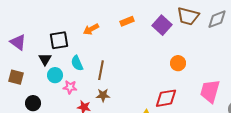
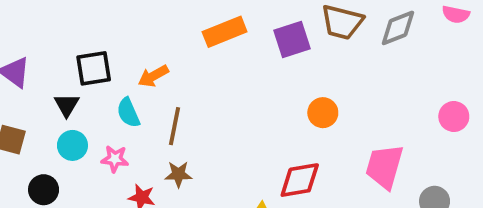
orange rectangle: (127, 21) -> (225, 32), size x1.5
purple square: (162, 25) -> (292, 39), turned 30
orange arrow: (91, 29) -> (153, 76), moved
cyan circle: (55, 75) -> (72, 145), moved

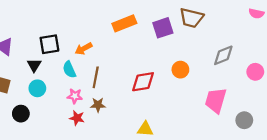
gray diamond: (398, 28) -> (223, 55), moved
pink star: (115, 159) -> (75, 96), moved
red diamond: (300, 180) -> (143, 82), moved

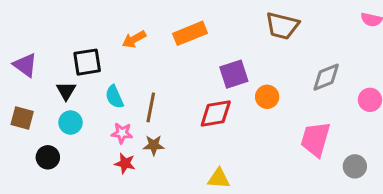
purple square: (163, 28) -> (234, 74), moved
orange arrow: (84, 49) -> (134, 39), moved

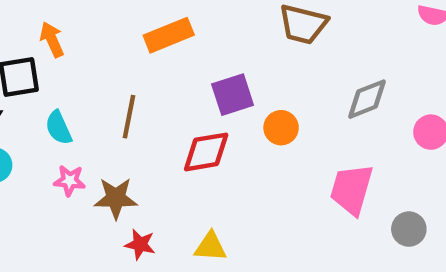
orange arrow: (134, 39) -> (52, 40), moved, turned 95
brown line: (151, 107) -> (129, 117), moved
brown star: (154, 145) -> (116, 198), size x1.4
red star: (125, 163) -> (140, 244), moved

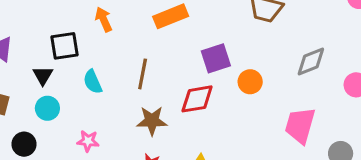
orange arrow: (52, 40) -> (104, 19), moved
pink star: (70, 181) -> (88, 141), moved
brown star: (116, 198) -> (152, 121), moved

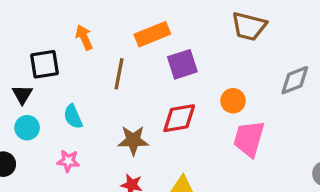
purple square: (216, 58) -> (182, 64), moved
brown line: (143, 74) -> (119, 74), moved
cyan semicircle: (93, 82) -> (73, 117), moved
pink trapezoid: (300, 125) -> (249, 139), moved

